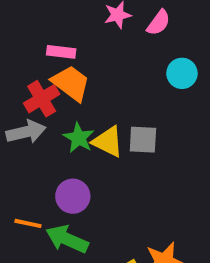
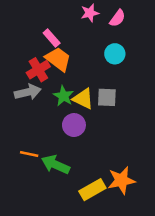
pink rectangle: (61, 52) -> (52, 38), turned 42
cyan circle: (182, 73) -> (115, 54), moved
purple circle: (73, 196) -> (74, 125), moved

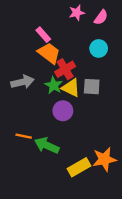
red cross: (38, 70) -> (65, 69), moved

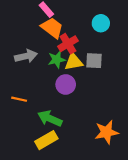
green star: (54, 85) -> (57, 60), turned 30
yellow triangle: (71, 88) -> (74, 62), turned -36
orange line: (24, 136) -> (19, 99), moved
yellow rectangle: (79, 167) -> (46, 140), moved

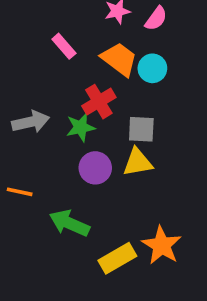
orange trapezoid: (52, 28) -> (119, 59), moved
yellow triangle: (74, 62) -> (138, 162), moved
orange star: (106, 132) -> (162, 245), turned -30
yellow rectangle: (46, 140) -> (117, 258), moved

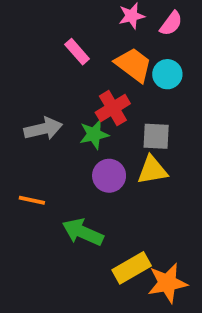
orange star: (162, 245) -> (167, 283), moved, turned 30

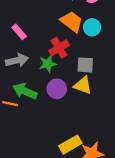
pink rectangle: (77, 52) -> (19, 32), moved
yellow triangle: (152, 170) -> (83, 85), turned 30
green arrow: (83, 232) -> (25, 91), moved

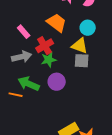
orange trapezoid: (72, 22) -> (57, 23), moved
red cross: (59, 48) -> (45, 46), moved
yellow triangle: (83, 85) -> (80, 46), moved

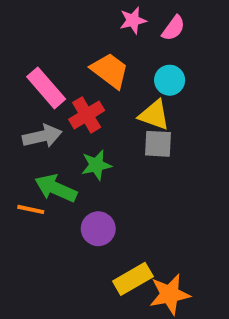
pink rectangle: (24, 32) -> (46, 88), size x1.5
green star: (49, 60) -> (96, 165), moved
purple circle: (57, 82) -> (98, 229), moved

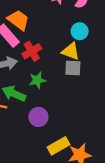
orange trapezoid: (110, 71) -> (18, 20), moved

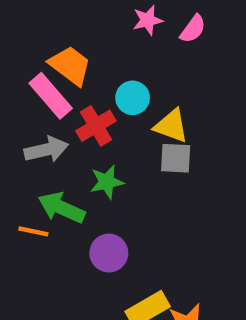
cyan circle: (80, 31) -> (133, 98), moved

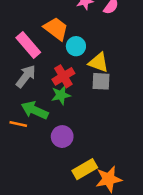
orange trapezoid: (70, 66) -> (56, 29), moved
red cross: (96, 126) -> (63, 76), moved
gray arrow: (46, 150) -> (26, 76), turned -40

